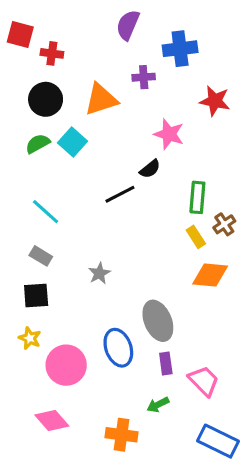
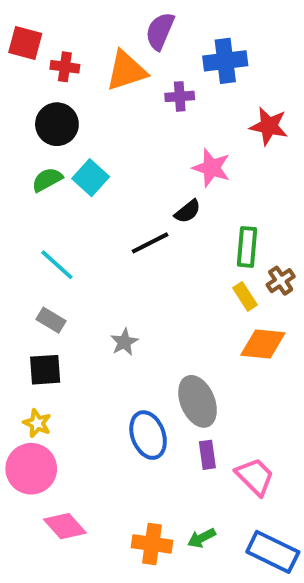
orange triangle: (101, 99) -> (126, 71), moved
pink circle: (66, 365) -> (31, 469), moved
green arrow: (158, 405) -> (202, 538), moved

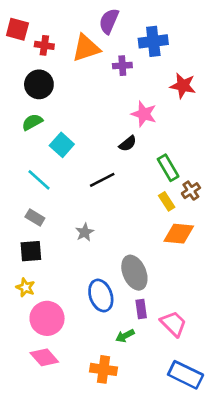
cyan square: (91, 178) -> (62, 145), moved
black line: (150, 243) -> (102, 180), moved
green rectangle: (247, 247) -> (168, 168), turned -35
pink circle: (31, 469) -> (47, 318), moved
green arrow: (202, 538) -> (125, 336), moved

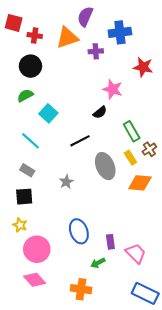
gray ellipse: (134, 273) -> (105, 166), moved

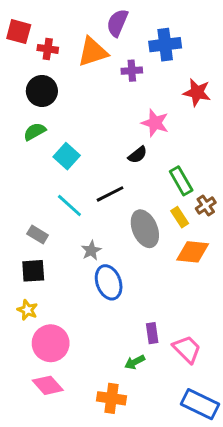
cyan line: (30, 141) -> (69, 206), moved
blue ellipse: (79, 231) -> (109, 282), moved

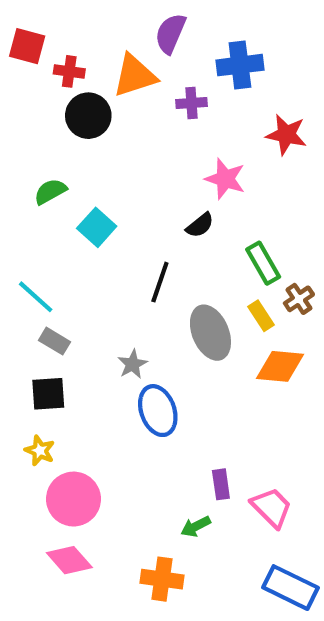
black circle: (42, 91) -> (88, 116), moved
black line: (110, 194) -> (160, 282), turned -44
cyan line: (69, 206) -> (36, 297), moved

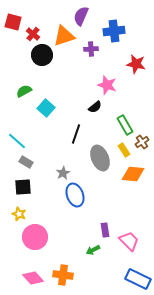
red cross: (69, 71) -> (33, 34), turned 32
pink diamond: (69, 560) -> (33, 278), moved
orange cross: (162, 579) -> (63, 275), moved

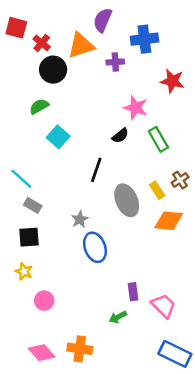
green semicircle: (24, 91) -> (39, 106), moved
green rectangle: (125, 125) -> (158, 139), moved
pink circle: (35, 237) -> (44, 301), size x0.6

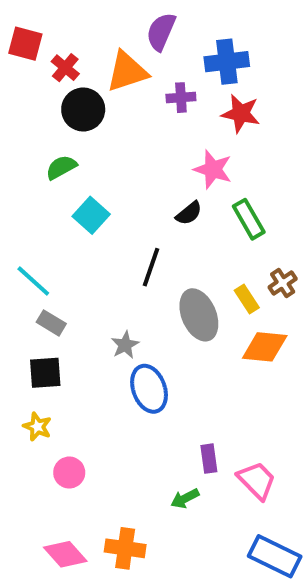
red star: (172, 81) -> (241, 113), moved

